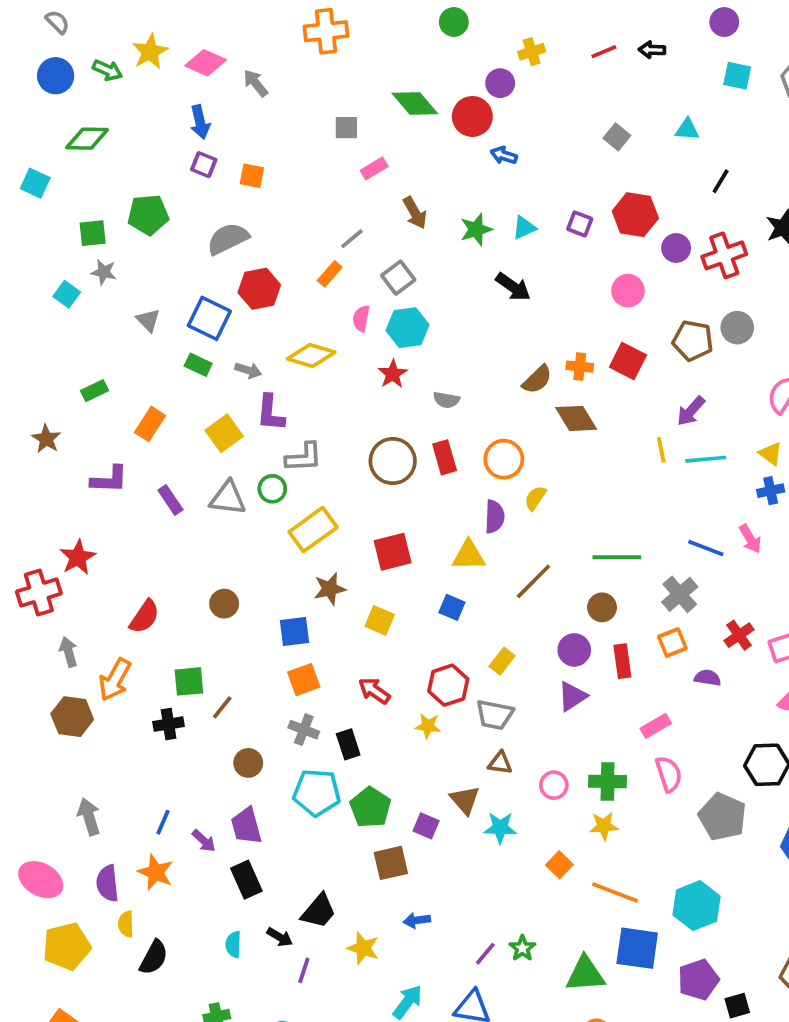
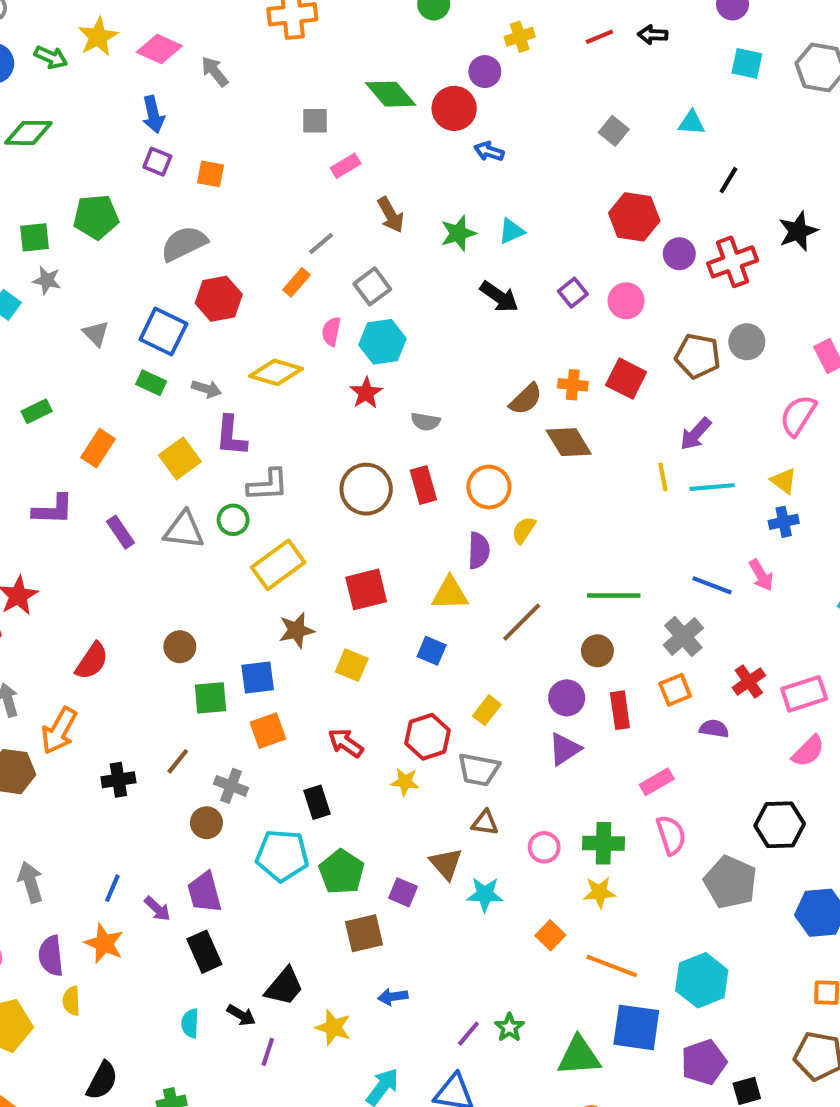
purple square: (580, 224) -> (573, 293), moved, turned 30
green square: (189, 681) -> (211, 698), moved
gray cross: (304, 730) -> (231, 786), moved
black semicircle: (154, 957) -> (102, 1081), moved

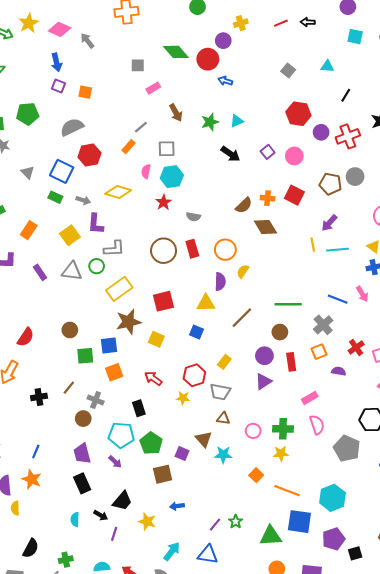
gray square: (372, 286) -> (167, 149), turned 36
brown star: (297, 630) -> (129, 322), size x1.4
purple arrow: (157, 909) -> (115, 462), moved

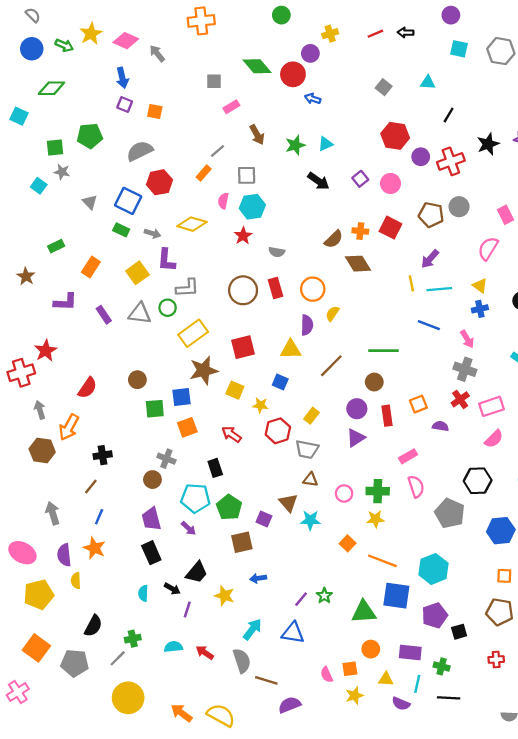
blue line: (338, 299) -> (429, 325), moved
gray cross: (323, 325) -> (465, 369), moved, turned -30
brown line: (69, 388) -> (91, 487), moved
yellow star: (183, 398) -> (260, 405), moved

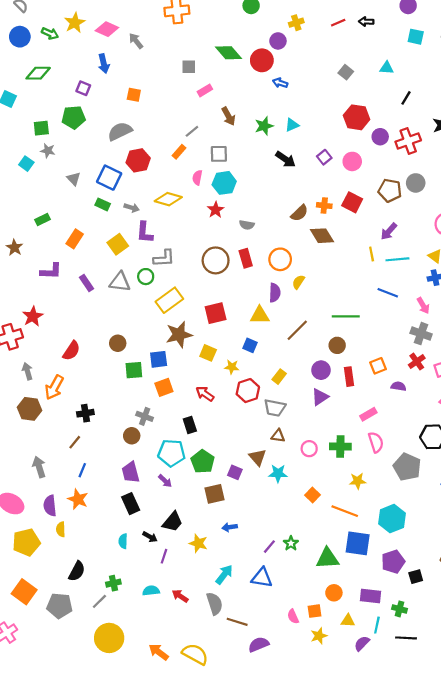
purple square: (125, 105) -> (83, 88), moved
yellow star: (375, 519) -> (358, 481), moved
purple semicircle: (401, 704) -> (362, 643), turned 112

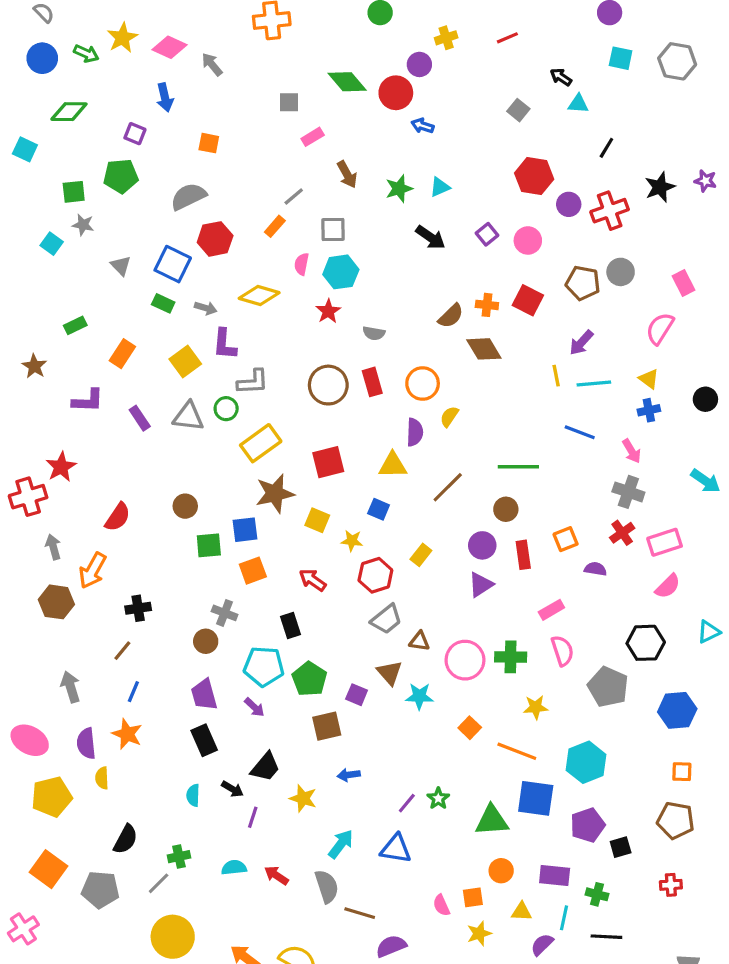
black arrow: (366, 22) -> (561, 77), moved, turned 32
gray trapezoid: (275, 408) -> (386, 619), moved, turned -50
pink circle: (309, 449) -> (465, 660), size x1.6

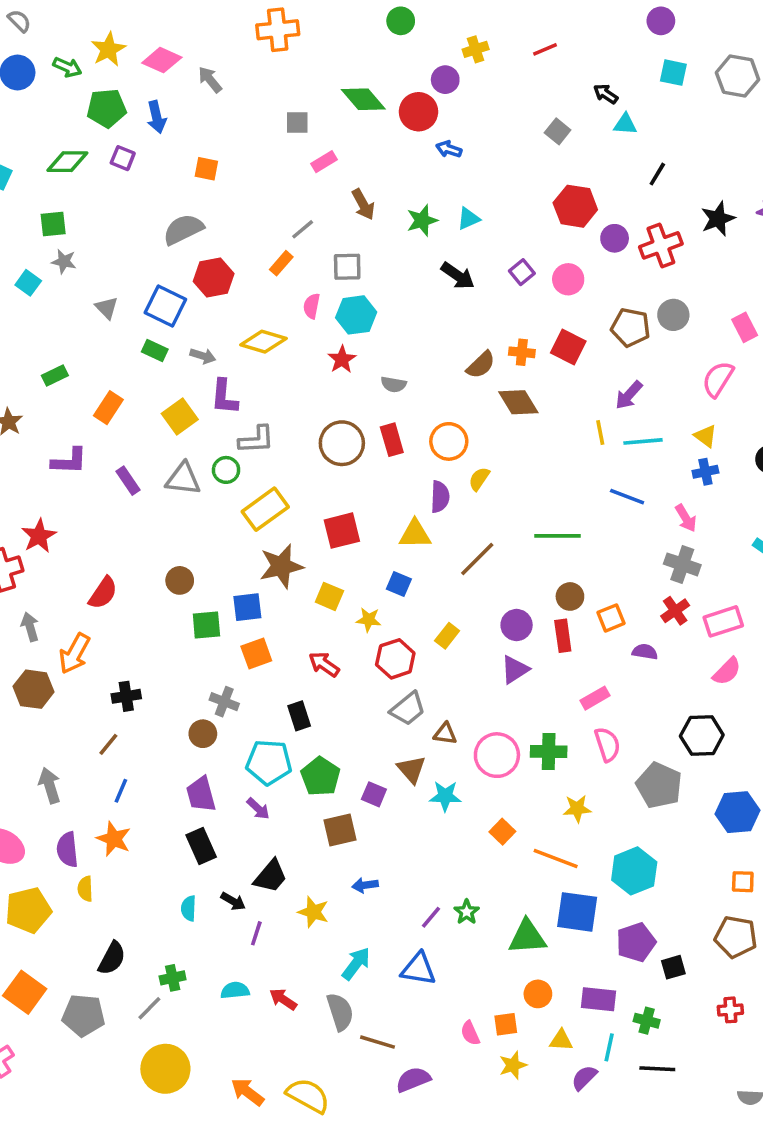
green diamond: (69, 112) -> (67, 162), moved
green pentagon: (121, 176) -> (107, 108), moved
brown circle: (506, 509) -> (570, 596), moved

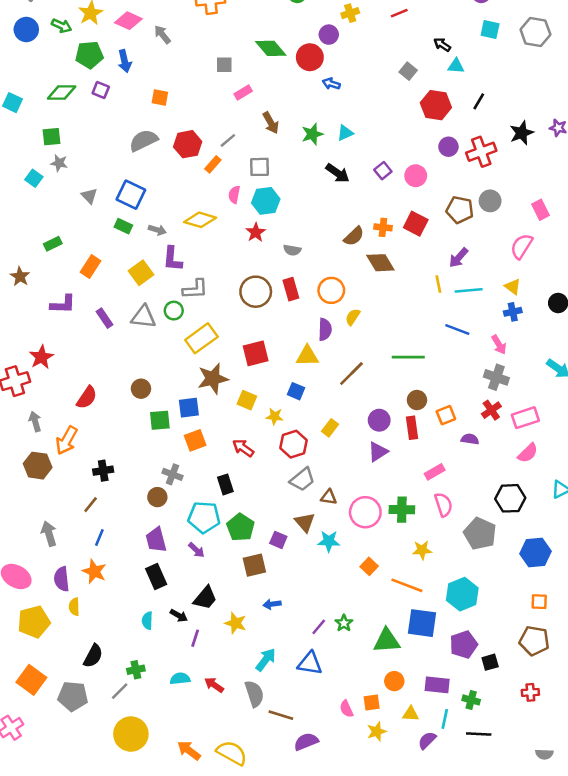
red hexagon: (575, 206) -> (436, 105), moved
red hexagon: (214, 277) -> (188, 144), moved

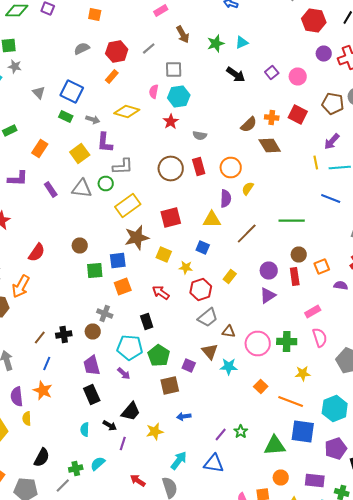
gray semicircle: (143, 140) -> (82, 48), size x0.7
orange rectangle: (213, 164) -> (112, 76), moved
black cross: (103, 471) -> (64, 334), moved
yellow star: (235, 623) -> (155, 432), turned -30
cyan semicircle: (180, 679) -> (98, 464), moved, turned -35

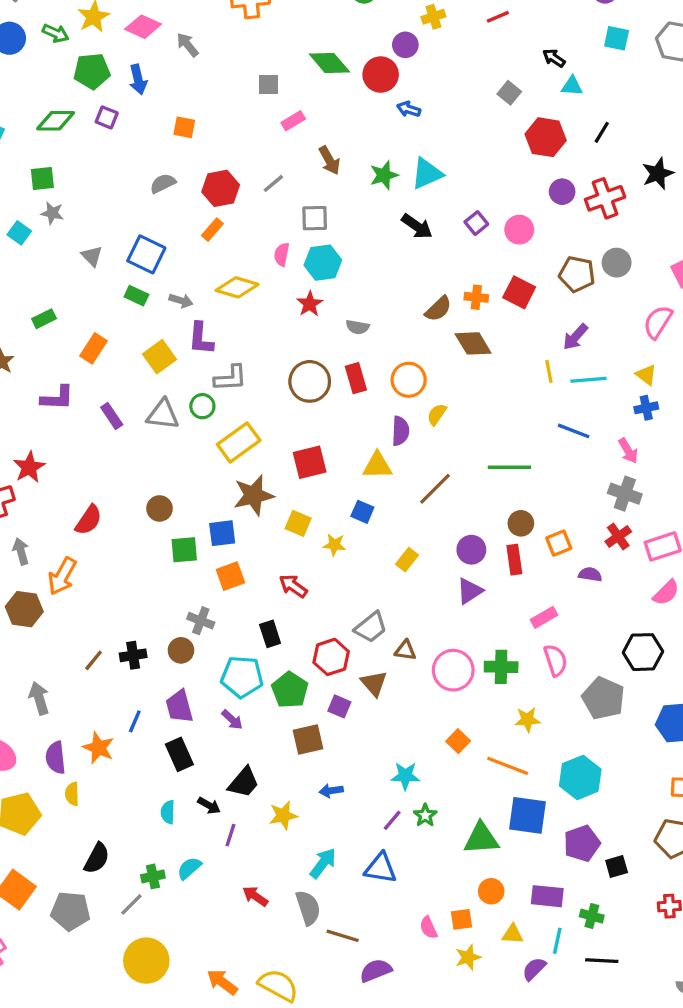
cyan triangle: (242, 42) -> (427, 174), size x1.5
red hexagon: (201, 290) -> (331, 657), moved
blue line: (47, 364) -> (135, 721), moved
cyan star: (229, 366) -> (405, 776), moved

